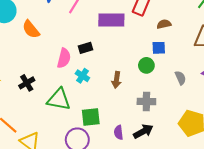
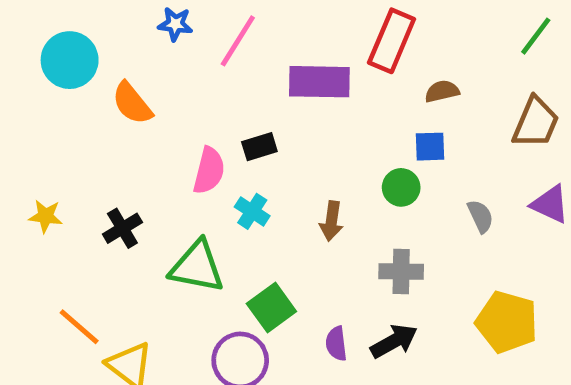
green square: (91, 117) -> (271, 308), turned -30

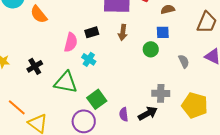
brown arrow: (331, 221) -> (123, 32), moved
gray cross: (401, 271) -> (161, 93), moved

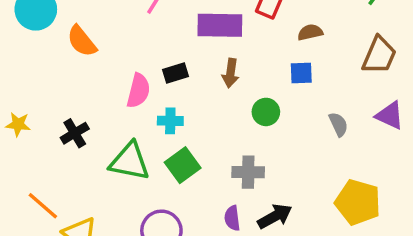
green circle: (151, 49) -> (266, 112), moved
cyan cross: (89, 59) -> (170, 121), turned -32
gray cross: (161, 93) -> (248, 172), moved
green square: (97, 99) -> (183, 165), moved

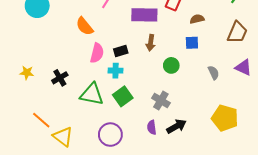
orange semicircle: (82, 41) -> (85, 26), moved
black rectangle: (176, 73) -> (121, 51), moved
gray cross: (248, 172) -> (161, 101), turned 30

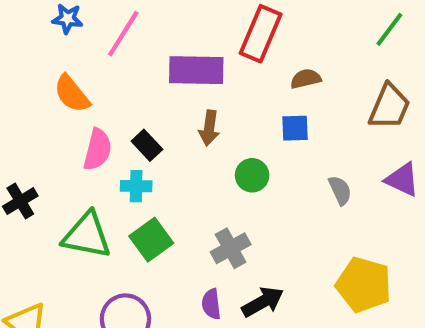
black rectangle: (121, 51) -> (147, 145), turned 64
gray cross: (161, 101) -> (231, 248), turned 30

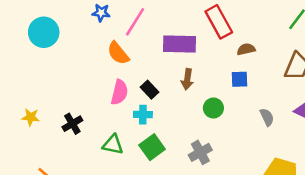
red rectangle: (261, 34) -> (219, 22), turned -52
orange semicircle: (72, 94) -> (118, 53), moved
green triangle: (87, 235) -> (113, 145), size x0.7

